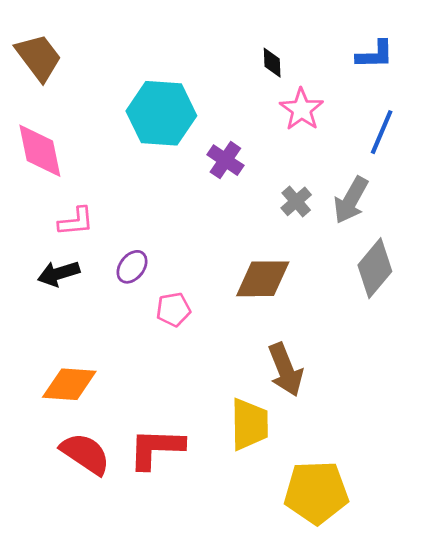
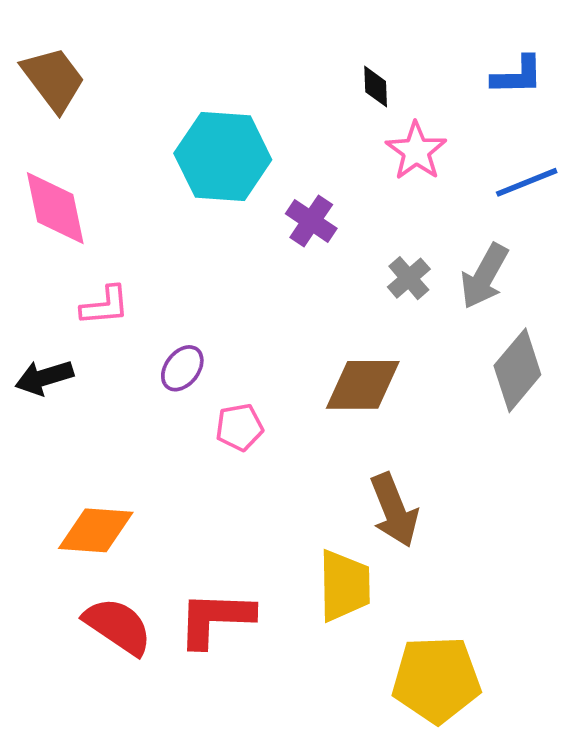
blue line: (382, 132) -> (527, 182), turned 45
black arrow: (59, 273) -> (44, 378), moved

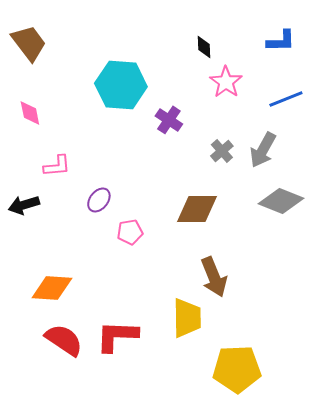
pink diamond: (55, 208) -> (30, 113), size x0.6
gray diamond: (517, 370) -> (281, 201), turned 72

